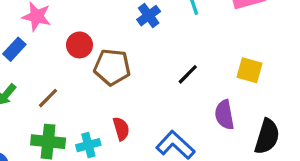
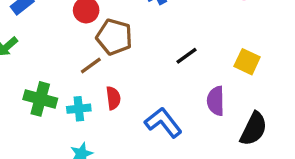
brown line: (48, 98) -> (91, 65), moved

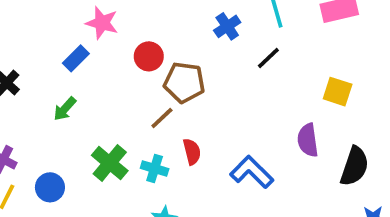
black line: (186, 56) -> (268, 58), moved
green cross: (40, 99) -> (110, 163), turned 32
cyan cross: (79, 109) -> (155, 168), turned 30

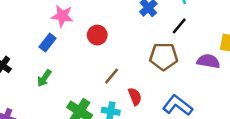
brown pentagon: (184, 82) -> (164, 57), moved
purple semicircle: (308, 140) -> (208, 61), moved, turned 115

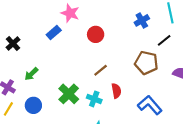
green arrow: (44, 78) -> (31, 74), moved

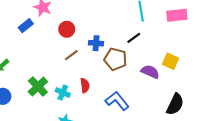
blue cross: (142, 20) -> (96, 43), moved, turned 32
brown line: (101, 70) -> (71, 55), moved

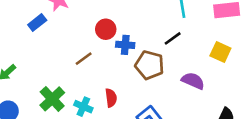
red circle: (67, 29) -> (106, 29), moved
brown line: (71, 55) -> (84, 59), moved
yellow square: (170, 61) -> (220, 52), moved

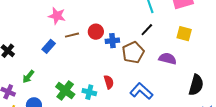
blue rectangle: (37, 23) -> (49, 46), moved
brown line: (84, 59) -> (72, 35), moved, turned 32
brown pentagon: (150, 65) -> (133, 53), turned -30

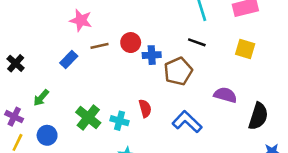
black line: (147, 30) -> (197, 42), turned 64
purple semicircle: (168, 59) -> (225, 95), moved

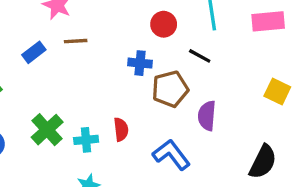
red circle: (131, 43) -> (164, 24), moved
yellow square: (245, 49) -> (277, 91), moved
purple semicircle: (225, 95) -> (207, 116), moved, turned -110
cyan cross: (119, 121) -> (86, 140), turned -30

